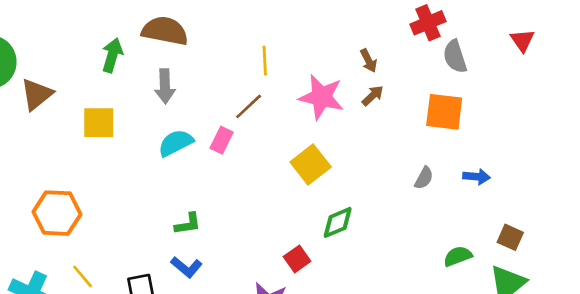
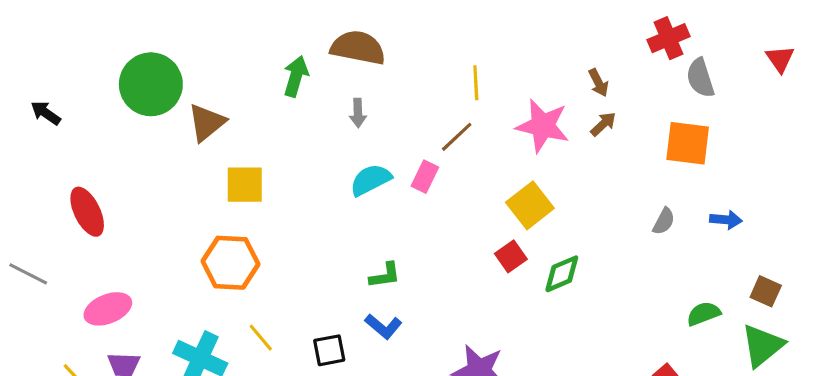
gray arrow: (165, 86) -> (358, 113), size x0.7
yellow square: (99, 123) -> (245, 185), moved
red square: (297, 259) -> (511, 256), moved

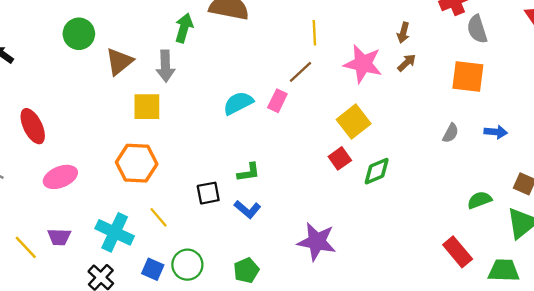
brown arrow: (598, 83) -> (403, 33), turned 42
green circle: (151, 84) -> (79, 34), size x0.7
gray arrow: (358, 113) -> (165, 66), moved, size x1.5
pink ellipse: (108, 309) -> (60, 177), moved
black square: (329, 350) -> (208, 193), moved

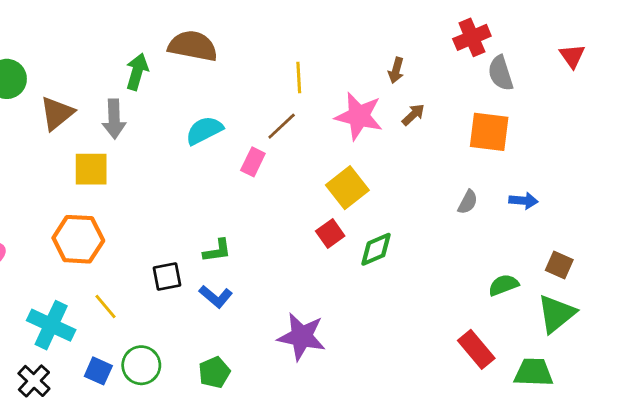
brown arrow: (403, 33) -> (396, 70), moved
cyan semicircle: (238, 103) -> (204, 130), moved

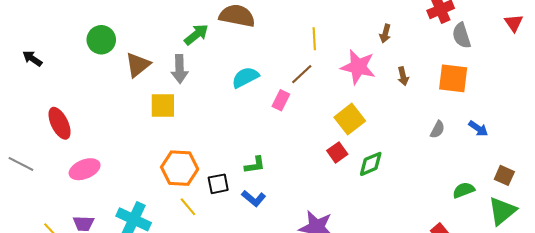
green arrow: (137, 72) -> (196, 35), turned 35
brown arrow: (413, 115) -> (403, 76), moved, turned 120
blue arrow: (523, 201) -> (478, 128), turned 30
orange hexagon: (78, 239) -> (180, 168), moved
yellow line: (105, 307) -> (188, 207), moved

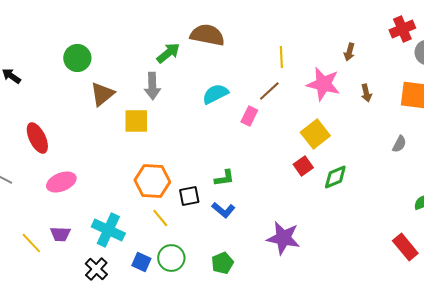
brown triangle: (138, 65) -> (102, 94), moved

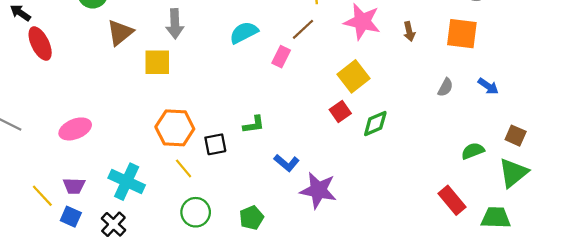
red ellipse: (37, 138) -> (40, 44), moved
blue L-shape: (223, 210) -> (287, 163), moved
blue square: (141, 262) -> (71, 217), moved

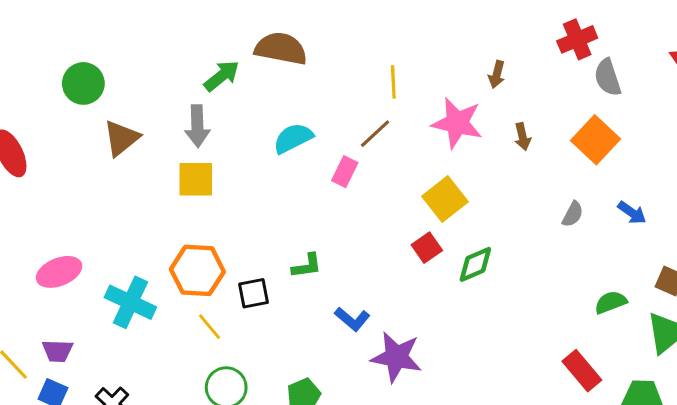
orange square: (462, 34) -> (595, 140), turned 36
yellow square: (157, 62) -> (196, 179), moved
cyan cross: (127, 182) -> (130, 302), moved

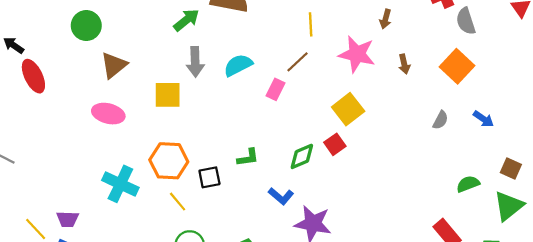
gray arrow: (197, 126) -> (195, 62), moved
green diamond: (475, 264) -> (302, 156), moved
pink ellipse: (59, 272) -> (108, 114), moved, turned 36

